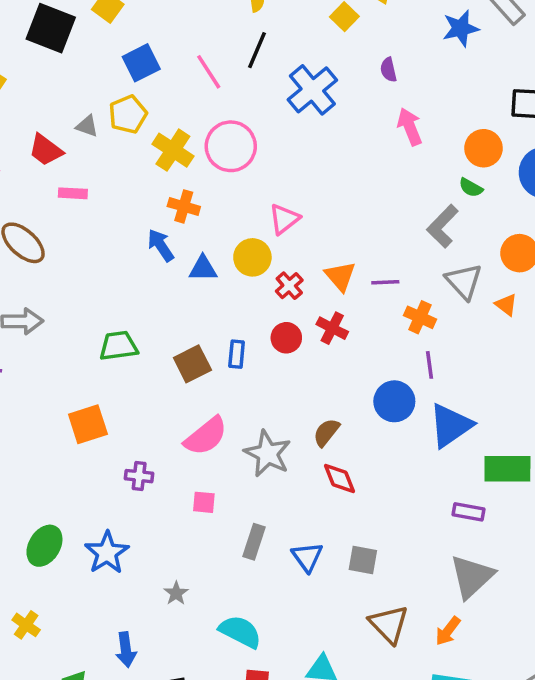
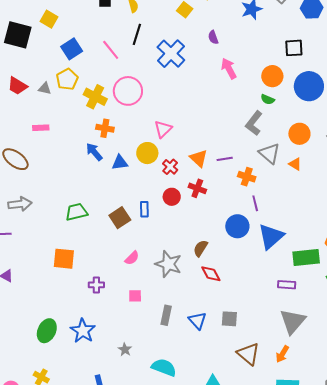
red trapezoid: (46, 150) -> (17, 86), moved
orange square: (88, 424) -> (64, 259), turned 30
pink semicircle: (206, 436) -> (132, 258), size x0.6

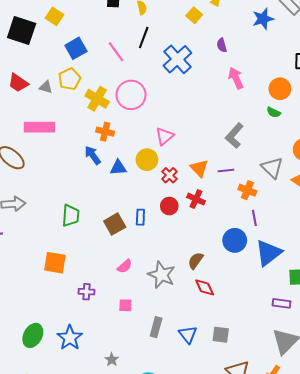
gray L-shape: (254, 123) -> (234, 136), moved
pink rectangle: (41, 128) -> (39, 127), size x1.8
green trapezoid: (76, 212) -> (71, 216), turned 105

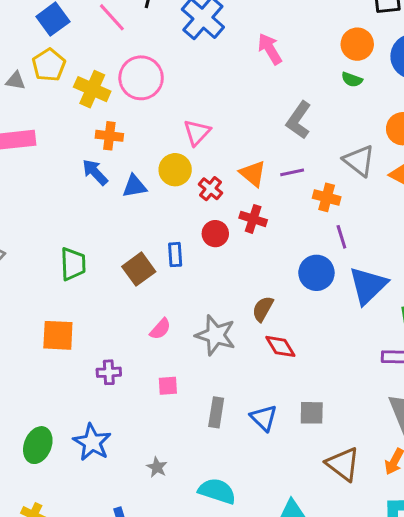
pink arrow: (236, 78) -> (270, 49), moved

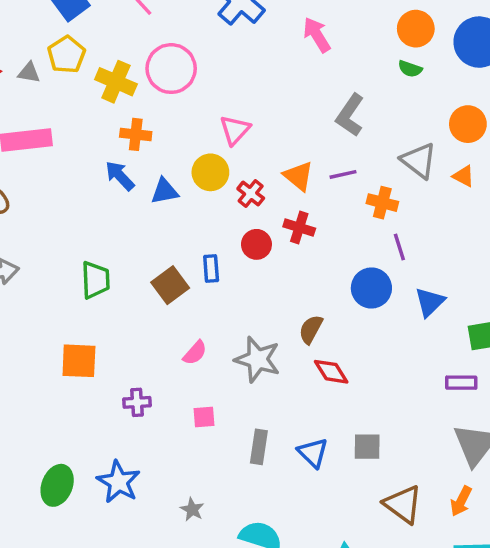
blue triangle: (368, 286) -> (430, 302), size x0.7

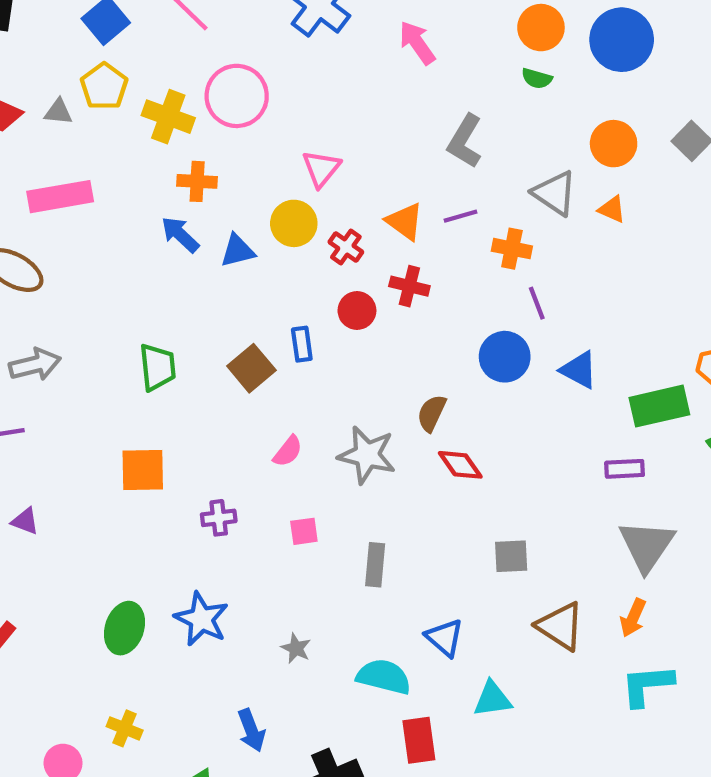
blue triangle: (430, 302) -> (579, 370), turned -44
blue triangle: (313, 453) -> (445, 638), moved

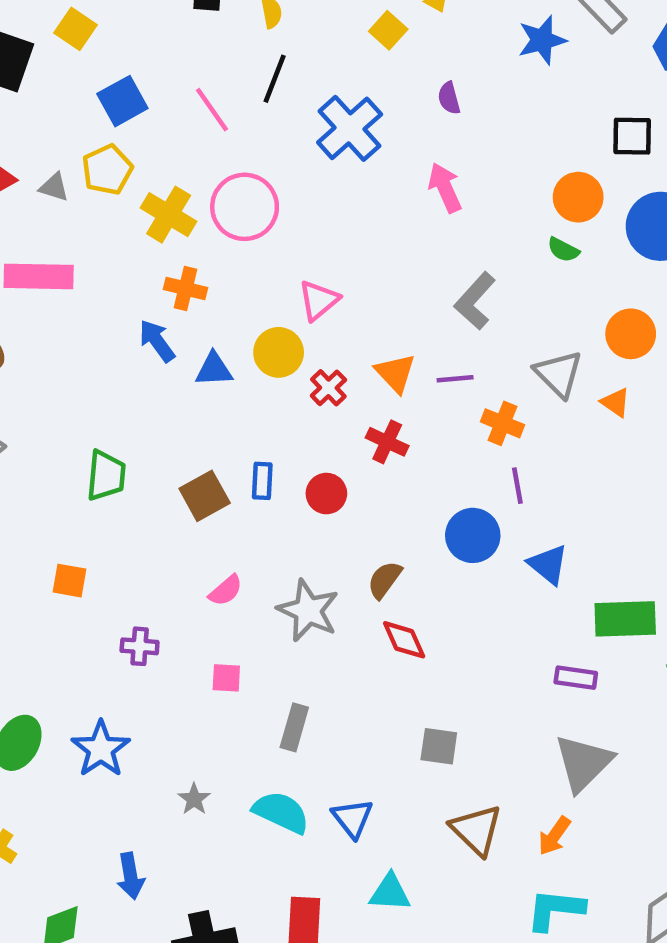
red circle: (357, 311) -> (326, 494), moved
orange square: (143, 470) -> (70, 581), size x0.7
cyan semicircle: (384, 677) -> (281, 812), moved

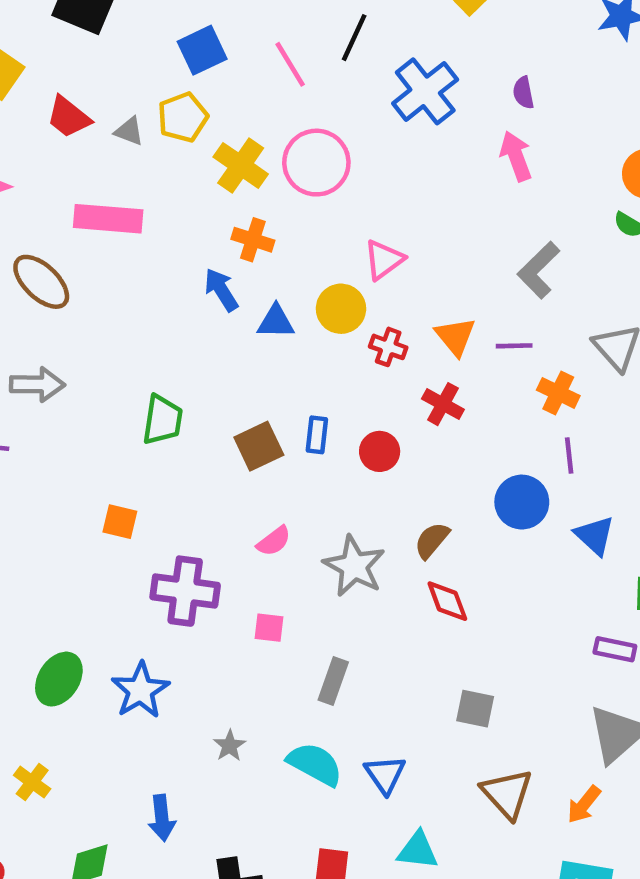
purple semicircle: (449, 98) -> (523, 93), moved
red cross: (328, 388) -> (388, 347), turned -30
purple cross: (140, 646) -> (185, 591), size x1.8

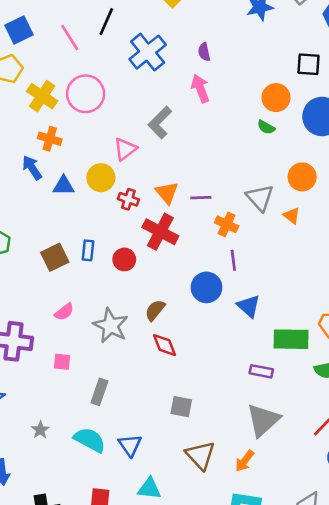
gray L-shape: (539, 270) -> (160, 123), moved
red cross: (443, 404) -> (160, 232), size x1.5

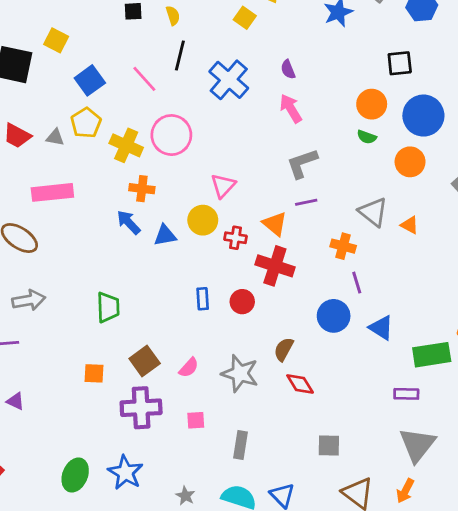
gray L-shape: (160, 123) -> (302, 163), moved, turned 36
orange circle: (302, 177) -> (410, 162), moved
purple line: (201, 198) -> (306, 202), moved
brown square: (55, 257) -> (145, 361), moved

